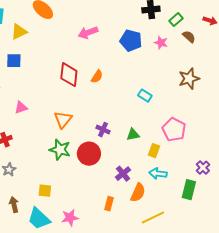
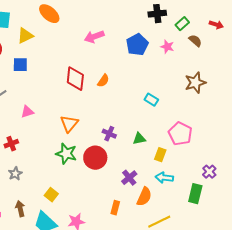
blue pentagon: (131, 41) -> (137, 45), turned 30
yellow square: (45, 191) -> (51, 195), turned 32

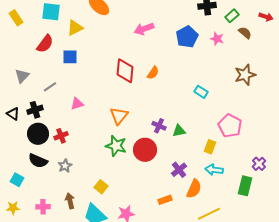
green triangle: (139, 139) -> (179, 131), moved
orange rectangle: (115, 208) -> (165, 200), turned 56

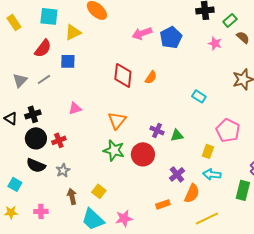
blue pentagon: (187, 37) -> (171, 37), moved
gray line: (50, 87) -> (44, 79), moved
brown arrow: (70, 201) -> (72, 196), moved

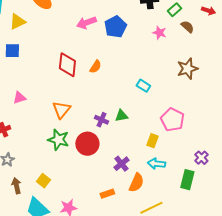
green triangle: (177, 135) -> (121, 116), moved

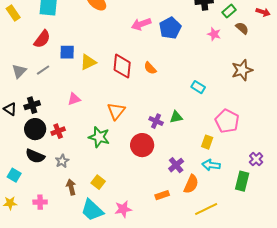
yellow triangle: (17, 22) -> (88, 62), moved
orange semicircle: (95, 67) -> (150, 68), turned 104
green star: (58, 140) -> (99, 137), moved

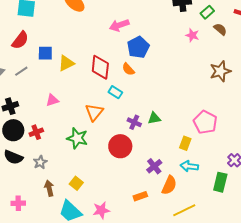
blue pentagon: (170, 28) -> (138, 47), moved
cyan rectangle: (198, 87) -> (115, 92), moved

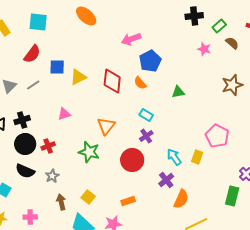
cyan rectangle: (115, 92) -> (146, 115), moved
green triangle: (154, 118) -> (178, 92), moved
purple cross: (134, 122) -> (146, 136), turned 32
cyan arrow: (189, 166) -> (174, 157), moved, turned 48
orange rectangle: (140, 196) -> (128, 201), moved

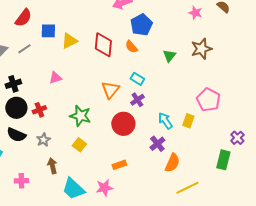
brown star: (232, 85) -> (201, 49), moved
green triangle: (178, 92) -> (169, 56), turned -40
orange triangle: (106, 126) -> (110, 90), moved
yellow square: (88, 197) -> (79, 145), moved

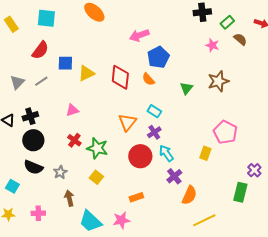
red cross: (39, 110) -> (74, 140), moved, turned -32
cyan arrow: (165, 121) -> (166, 153), moved

